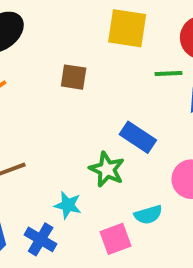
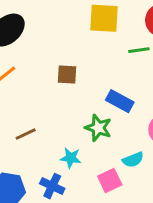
brown square: (74, 77) -> (67, 75), moved

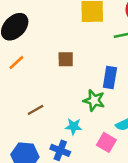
blue rectangle: (120, 101) -> (110, 78), turned 75
pink square: (110, 181) -> (106, 142), turned -30

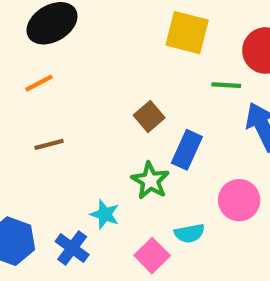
brown square: (66, 59) -> (149, 116), moved, turned 35
brown line: (36, 110) -> (49, 144), moved

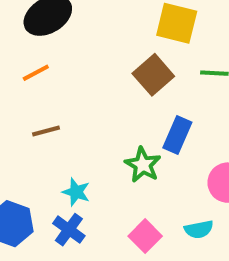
brown square: (149, 116) -> (153, 75), moved, size x1.4
cyan star: (105, 214) -> (76, 192), moved
cyan semicircle: (189, 233) -> (199, 229), moved

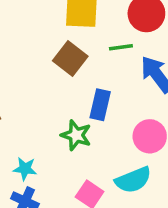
cyan semicircle: (199, 229) -> (133, 180), size x1.5

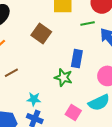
brown square: (70, 59) -> (41, 34), moved

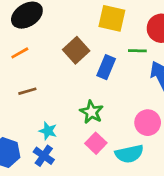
blue rectangle: (77, 59) -> (106, 67), moved
pink square: (73, 112) -> (96, 143), moved

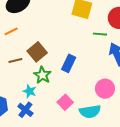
brown square: (76, 50) -> (37, 52), moved
blue rectangle: (106, 67) -> (69, 63), moved
green star: (92, 112) -> (42, 75), moved

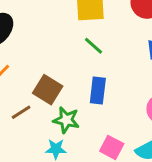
green line: (100, 34) -> (94, 46), moved, turned 56

